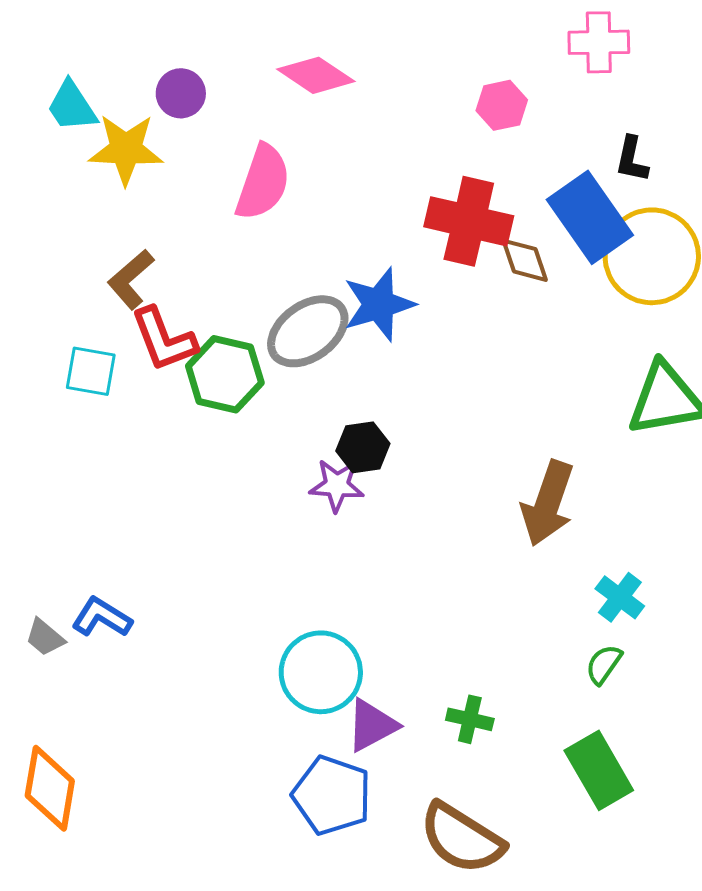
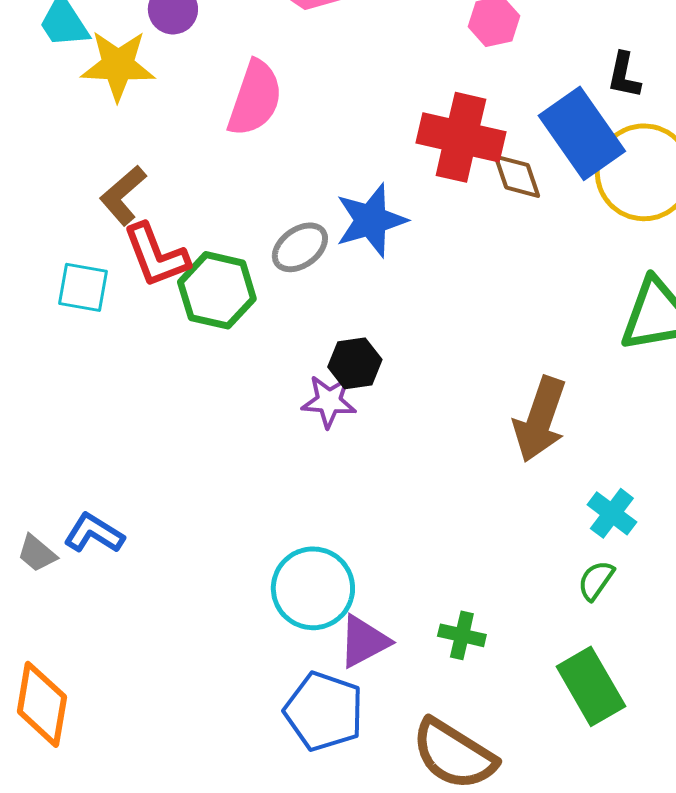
gray ellipse: (308, 331) -> (300, 247), size x0.7

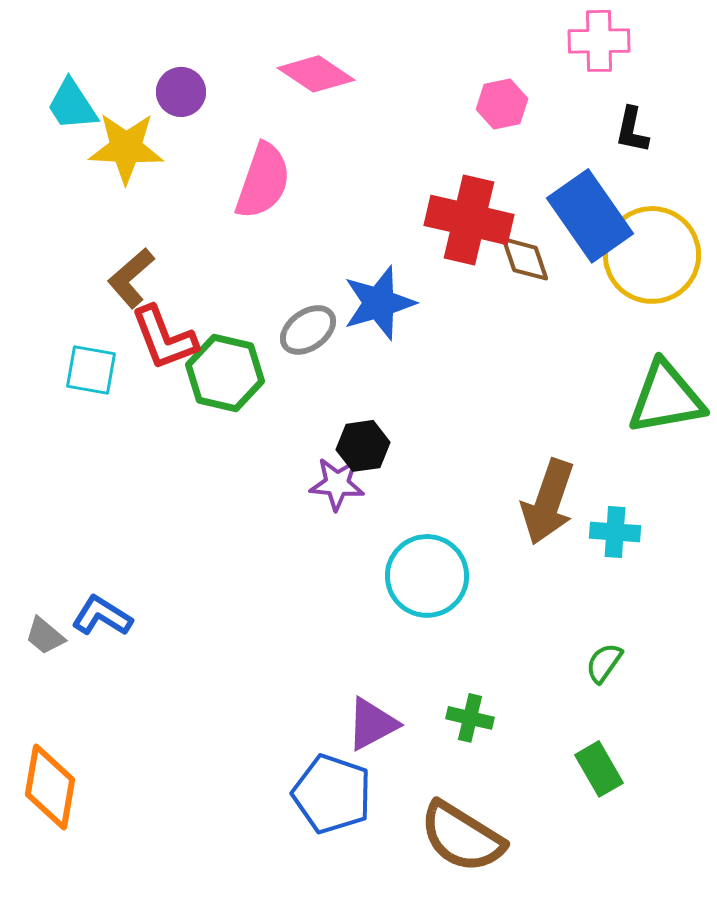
black L-shape: (624, 75) -> (632, 130), moved
cyan cross: (612, 513) -> (615, 532), moved, turned -33
cyan circle: (313, 588) -> (427, 576), moved
green rectangle: (591, 686) -> (599, 769), size x0.7

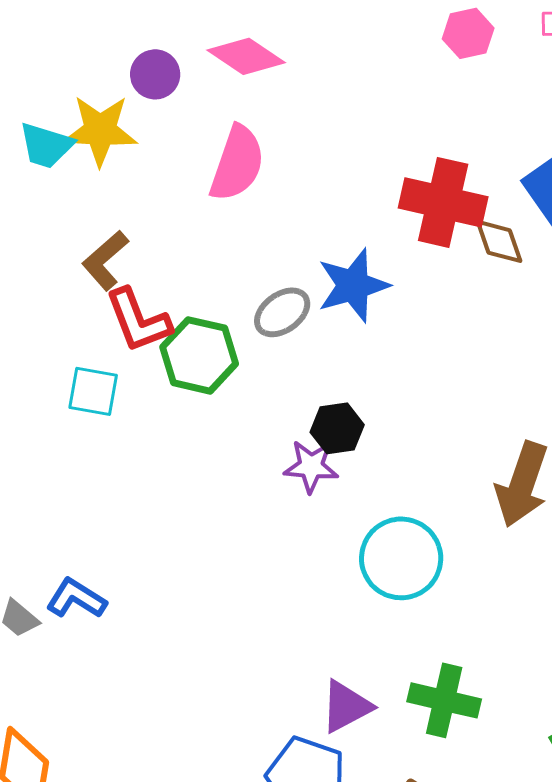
pink diamond: (316, 74) -> (246, 56), moved
pink hexagon: (502, 104) -> (468, 33), moved
cyan trapezoid: (72, 105) -> (46, 145), moved, turned -40
cyan square: (91, 370) -> (93, 391), moved
green cross: (470, 718) -> (444, 700), size x1.5

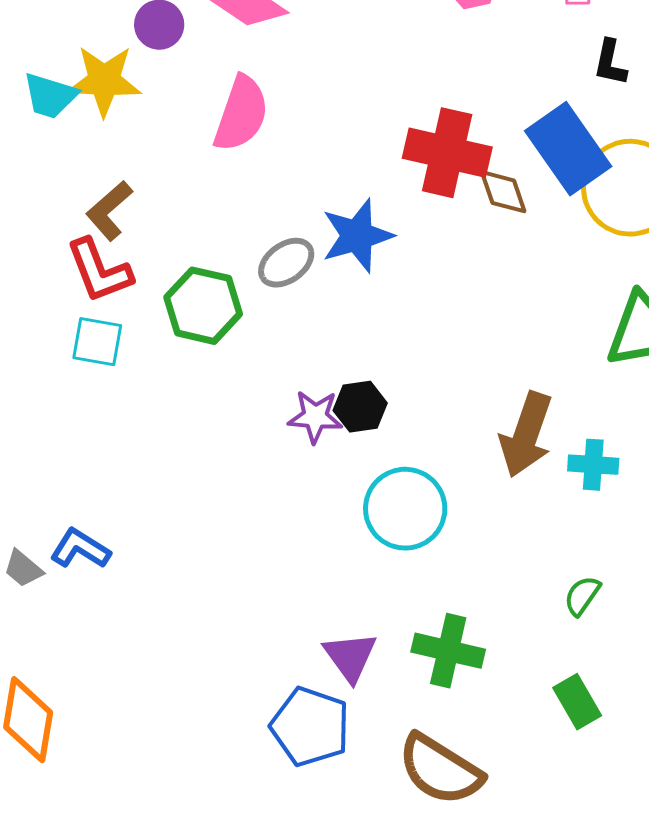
red L-shape: (138, 320) -> (99, 271), moved
black hexagon: (337, 428) -> (360, 407), moved
purple triangle: (346, 706) -> (350, 657), turned -38

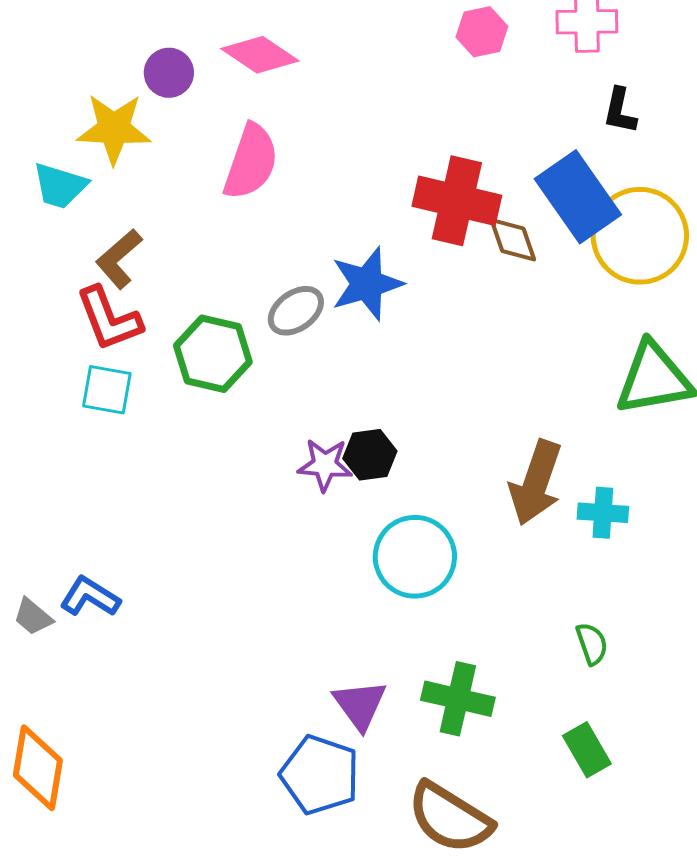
cyan trapezoid: (50, 96) -> (60, 186), moved
green semicircle: (582, 596) -> (592, 644), turned 126

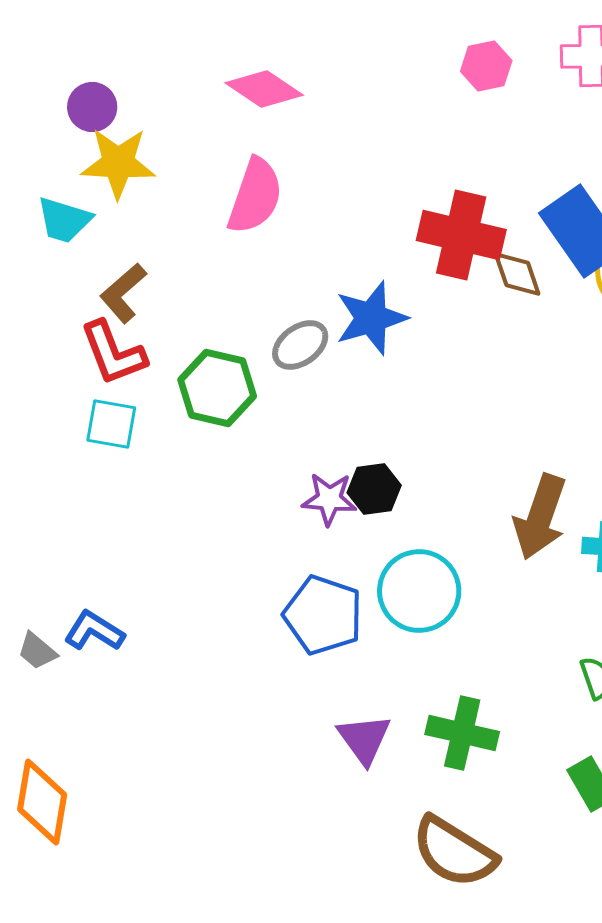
purple circle: (169, 73) -> (92, 107), moved
blue pentagon: (320, 775) -> (323, 615), moved

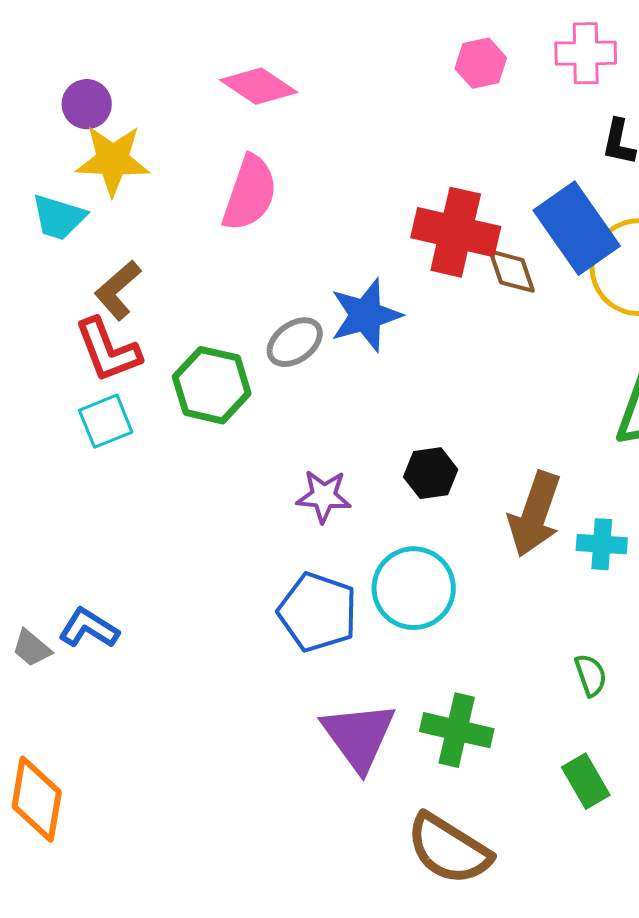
cyan square: (111, 424) -> (106, 421), turned -32
black hexagon: (374, 489) -> (431, 473), moved
purple triangle: (364, 739) -> (359, 736), size x1.4

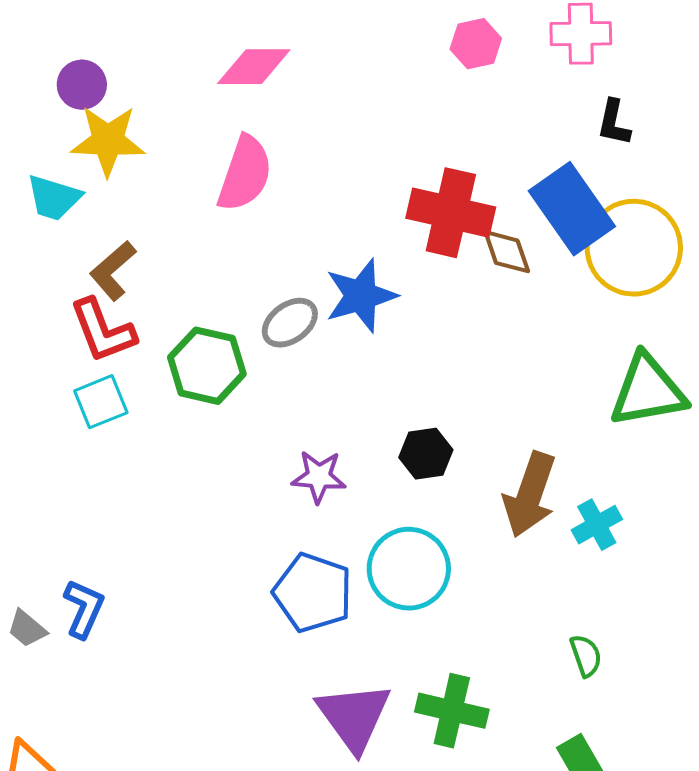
pink diamond: (259, 86) -> (254, 67), turned -34
cyan cross: (602, 544) -> (597, 525), turned -33
blue L-shape: (89, 628) -> (84, 609), turned 82

